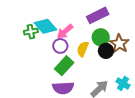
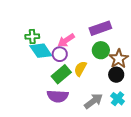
cyan diamond: (45, 26) -> (41, 51), moved
yellow semicircle: (83, 49) -> (80, 69), moved
black circle: (106, 51) -> (116, 75), moved

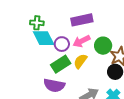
purple rectangle: (100, 28) -> (82, 20), moved
pink arrow: (66, 40) -> (82, 41), moved

